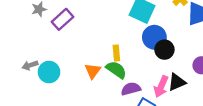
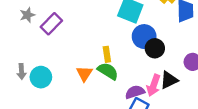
gray arrow: (30, 65) -> (21, 71), turned -72
purple semicircle: (131, 89) -> (135, 92), moved

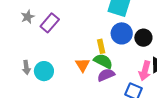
blue circle: (144, 37) -> (122, 33), moved
purple semicircle: (135, 92) -> (106, 75), moved

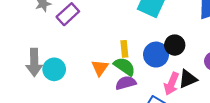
blue circle: (122, 33) -> (156, 55), moved
gray arrow: (26, 67) -> (34, 62), size x1.6

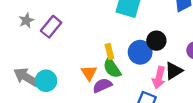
gray arrow: (34, 62) -> (26, 77), turned 130
green semicircle: (124, 66) -> (112, 68), turned -150
purple semicircle: (126, 83) -> (102, 85), moved

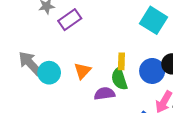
orange triangle: (89, 73) -> (82, 71), moved

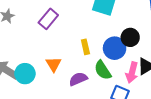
purple rectangle: (70, 20) -> (48, 19), moved
green semicircle: (119, 79) -> (103, 70), moved

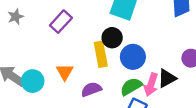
black circle: (130, 37) -> (112, 38), moved
yellow rectangle: (85, 47) -> (101, 54), size x1.5
green semicircle: (103, 70) -> (131, 87), moved, turned 90

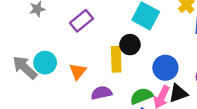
blue circle: (133, 57) -> (165, 68), moved
cyan circle: (33, 81) -> (45, 63), moved

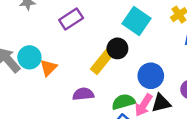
yellow rectangle: (116, 59) -> (102, 62), turned 35
orange triangle: (78, 71) -> (49, 68), moved

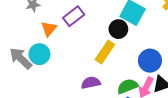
black circle: (117, 48) -> (118, 29), moved
orange triangle: (49, 68) -> (49, 29), moved

